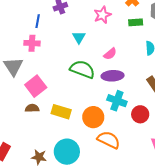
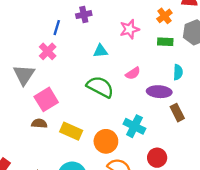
cyan triangle: (79, 37) -> (100, 51), turned 48
pink cross: (32, 43) -> (48, 51), turned 35
purple ellipse: (113, 76) -> (159, 92), moved
red circle: (140, 114) -> (157, 158), moved

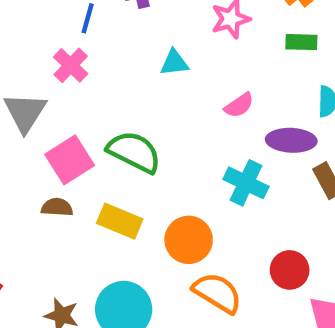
green semicircle: (100, 87) -> (134, 152), moved
cyan cross: (134, 126) -> (246, 183), moved

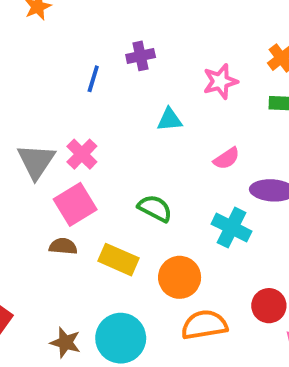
pink cross: (71, 65) -> (82, 154), moved
green semicircle: (134, 152) -> (155, 208), moved, size x0.7
orange semicircle: (217, 293) -> (204, 325), turned -42

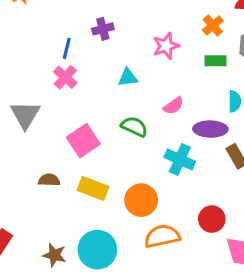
pink cross: (82, 154) -> (65, 77), moved
pink square: (75, 204) -> (83, 141), moved
green semicircle: (155, 208) -> (134, 127), moved

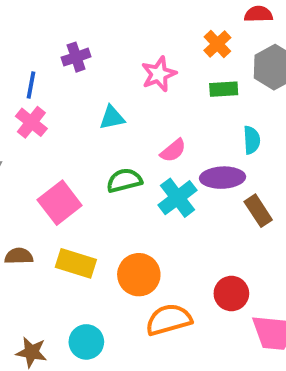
green semicircle: (134, 127) -> (124, 180), turned -36
cyan cross: (180, 159) -> (177, 198), moved, turned 32
cyan circle: (97, 250) -> (86, 342), size x0.7

